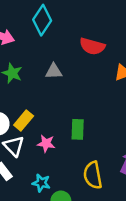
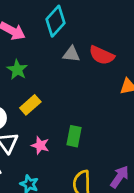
gray triangle: (54, 71) -> (71, 54), moved
yellow rectangle: (24, 120) -> (30, 105), moved

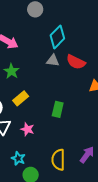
cyan diamond: (56, 21) -> (57, 37), moved
green rectangle: (74, 136) -> (58, 109), moved

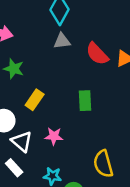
red semicircle: (76, 62) -> (97, 54), moved, turned 36

